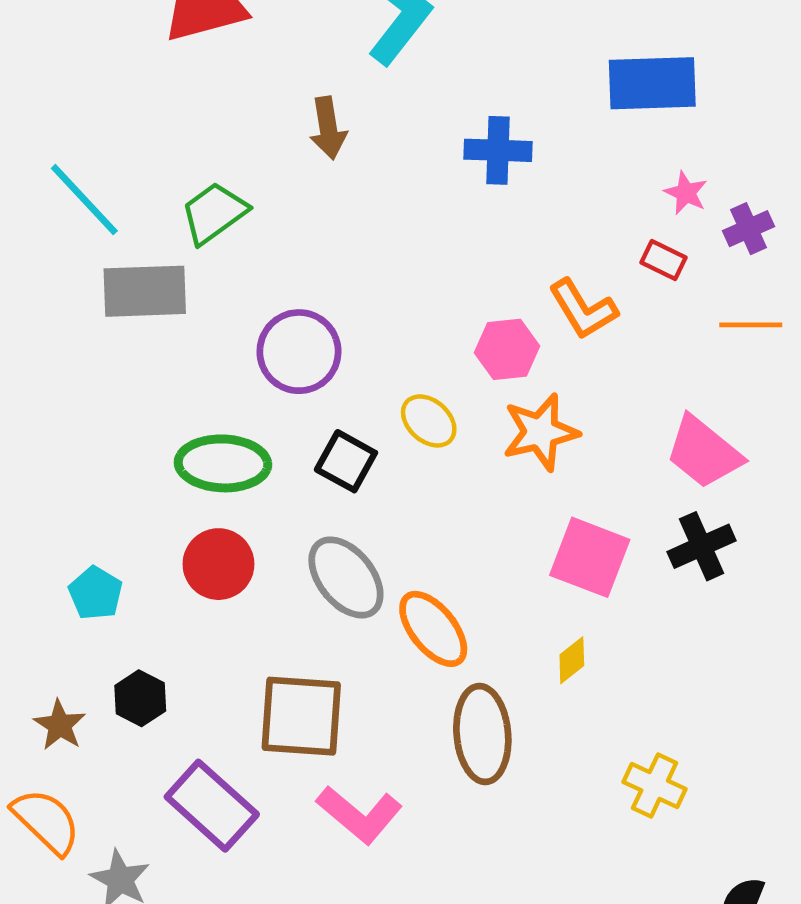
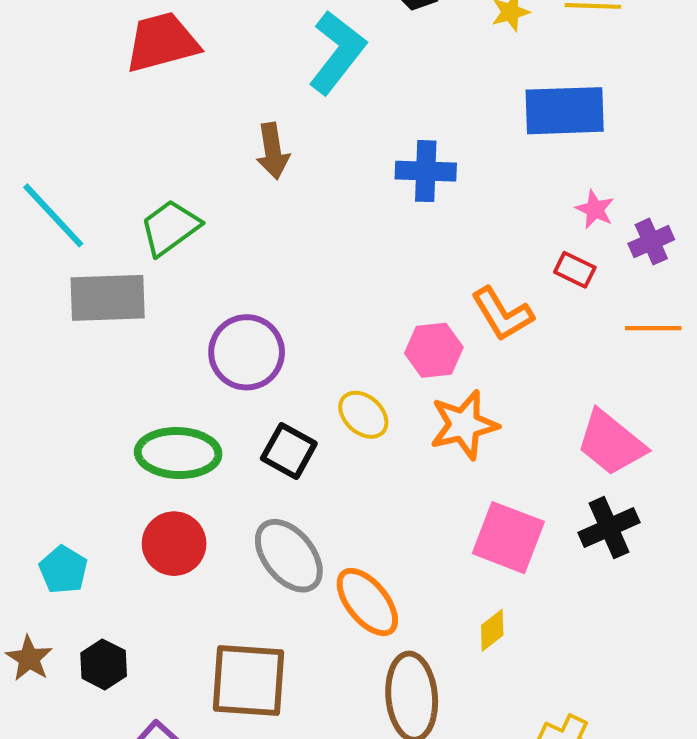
brown star: (60, 725) -> (29, 658), moved

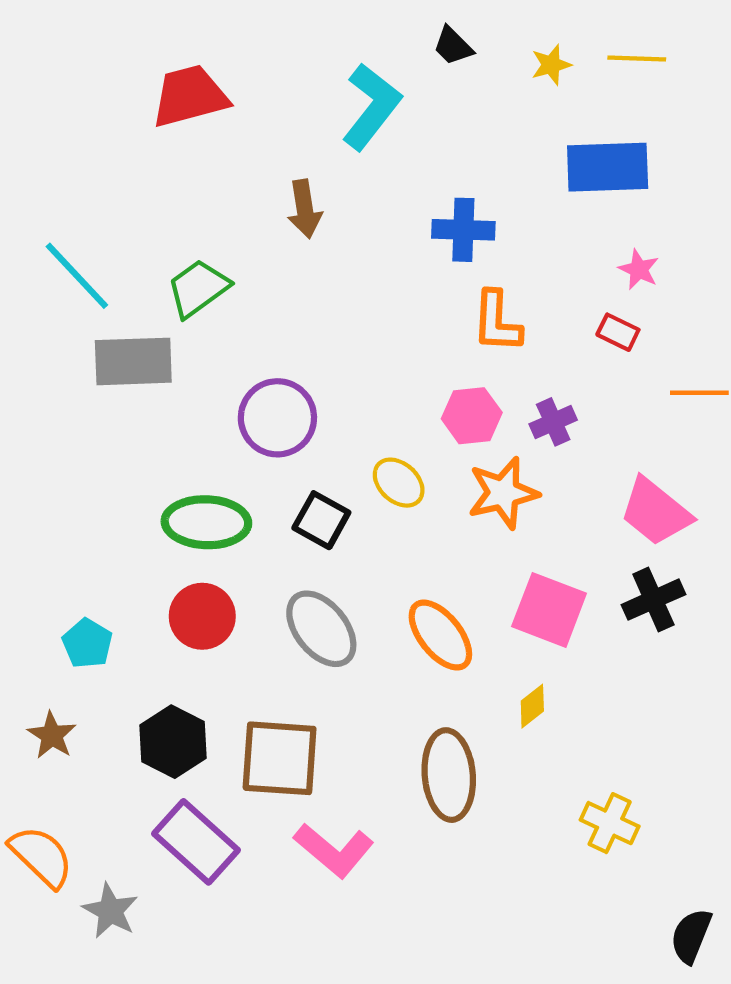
purple cross: (651, 242) -> (553, 422), moved
orange L-shape: (502, 314) -> (497, 322), moved, turned 34
orange ellipse: (367, 602) -> (440, 635), moved
black hexagon: (104, 664) -> (173, 742), moved, size x1.4

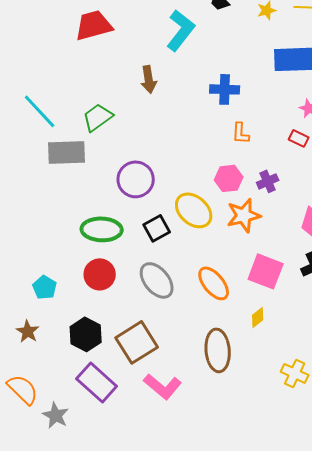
orange L-shape: (497, 322) -> (241, 133), size x0.7
yellow ellipse: (399, 483) -> (194, 210), size x1.5
black square: (321, 520) -> (157, 228), turned 32
brown square: (280, 758) -> (137, 342), turned -36

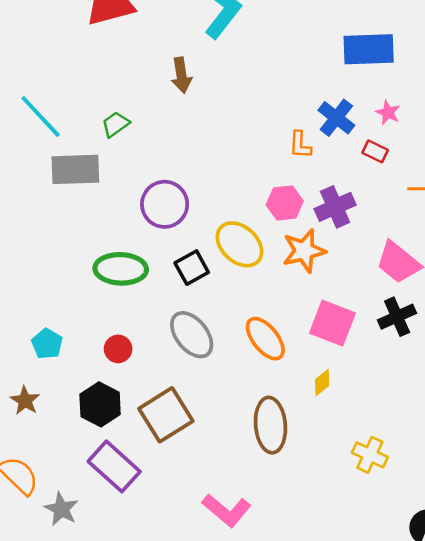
blue cross: (225, 89) -> (336, 118), moved, turned 36
green trapezoid: (98, 117) -> (116, 124), size x0.7
purple cross: (268, 181) -> (335, 207), size x1.4
red circle: (100, 274) -> (118, 349), moved, size x0.7
pink L-shape: (163, 386) -> (227, 510), moved

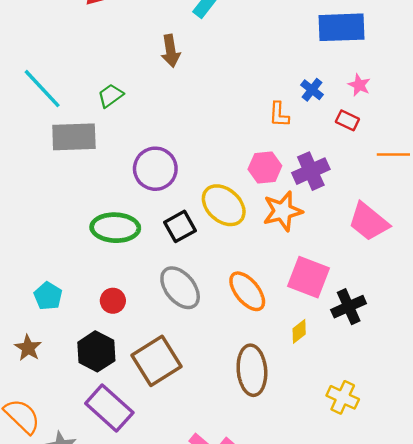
blue cross: (336, 118) -> (312, 90), size x0.7
black cross: (397, 317) -> (349, 307), moved

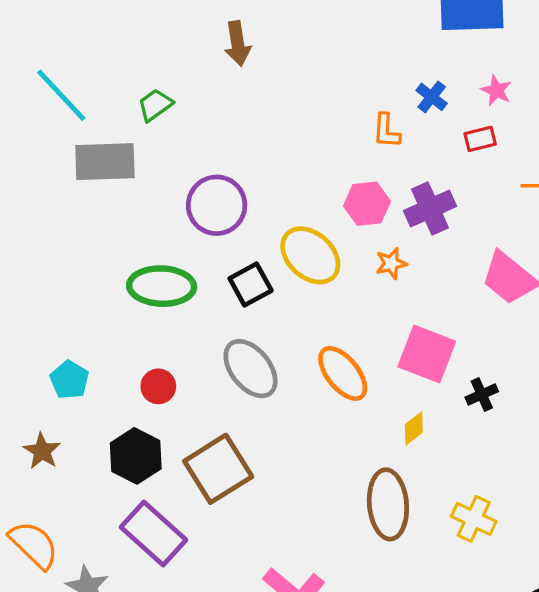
red rectangle: (347, 120) -> (480, 139), turned -40
orange star: (283, 211) -> (391, 263), size x0.6
black cross: (349, 307) -> (482, 394), size x0.7
brown ellipse: (252, 370) -> (388, 504), moved

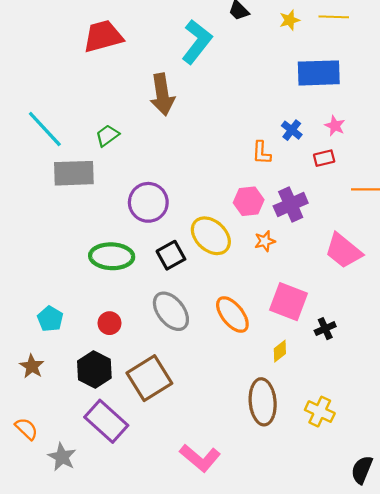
brown arrow: (238, 44) -> (162, 95), size x1.4
orange semicircle: (34, 545) -> (26, 429), size x0.7

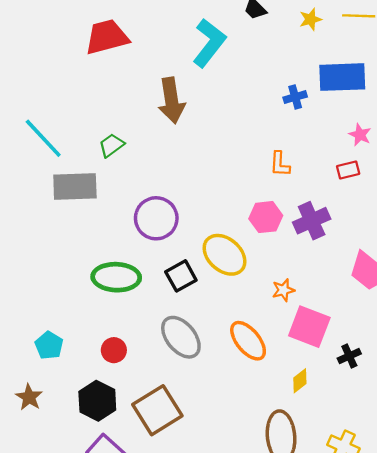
blue cross: (292, 130) -> (295, 97), moved, turned 36
orange star: (265, 241) -> (283, 290), moved

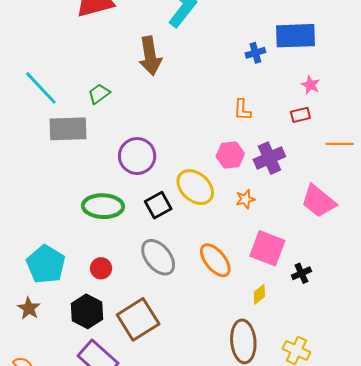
orange star: (283, 290) -> (245, 199), moved
cyan pentagon: (49, 345) -> (46, 264), size x1.6

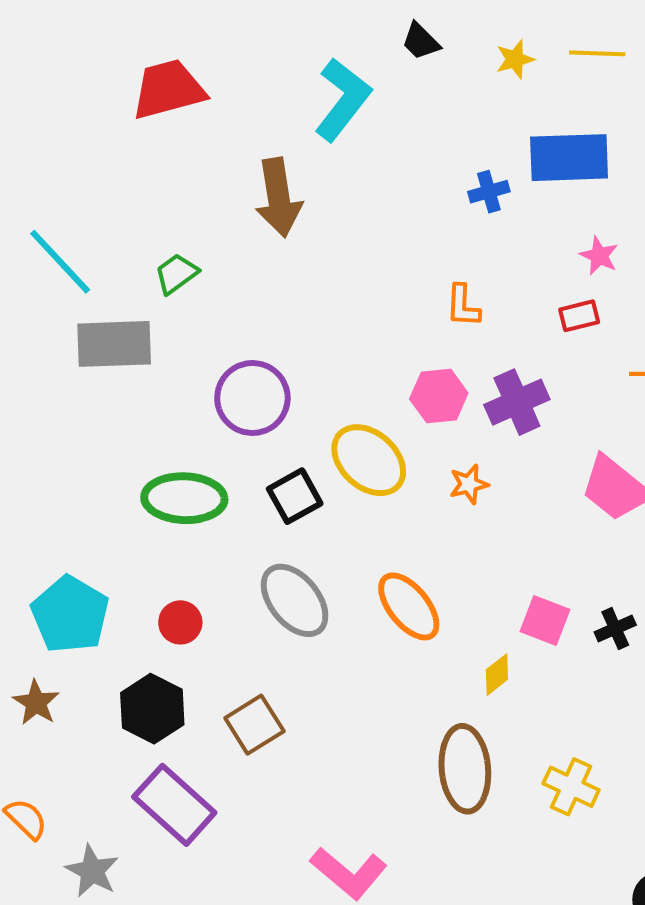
pink square: (267, 248) -> (545, 620), moved, size x0.7
black cross: (301, 273) -> (615, 628), moved
brown square: (138, 319) -> (254, 725), size x0.7

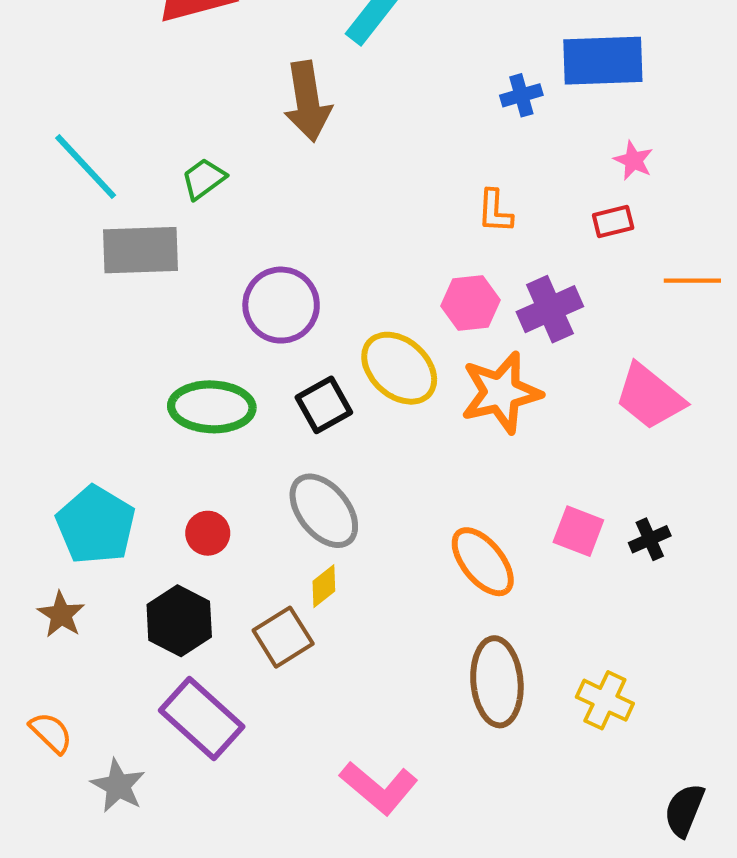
orange star: (469, 484) -> (501, 393), size x2.0
orange ellipse: (409, 606) -> (483, 562), moved
yellow diamond: (497, 675) -> (324, 586), moved

